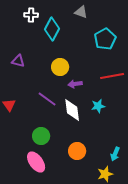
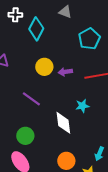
purple arrow: (75, 84) -> (65, 72), moved
white diamond: (72, 110) -> (63, 123), moved
orange circle: (77, 151) -> (66, 161), moved

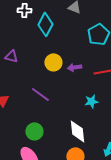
white diamond: (63, 123) -> (77, 131), moved

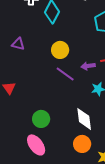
purple arrow: (74, 67) -> (88, 66), moved
purple line: (40, 94) -> (65, 74), moved

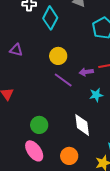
orange circle: (82, 144) -> (69, 156), moved

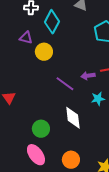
purple triangle: (16, 50) -> (26, 38), moved
yellow circle: (58, 56) -> (44, 52), moved
white diamond: (82, 125) -> (73, 118), moved

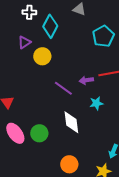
purple triangle: (26, 38) -> (24, 42), turned -48
pink ellipse: (36, 155) -> (15, 133), moved

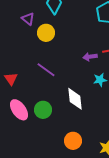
purple triangle: (24, 42) -> (28, 19), turned -48
purple line: (63, 88) -> (46, 70), moved

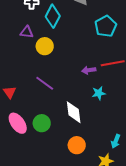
purple triangle: (28, 19) -> (27, 32), turned -32
orange circle: (73, 141) -> (77, 145), moved

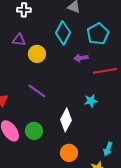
cyan diamond: (53, 16) -> (63, 33), moved
purple arrow: (89, 70) -> (81, 58), moved
white diamond: (74, 112) -> (66, 120), turned 35

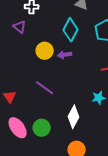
purple triangle: (19, 40) -> (20, 27), moved, turned 32
purple arrow: (81, 58) -> (65, 55), moved

